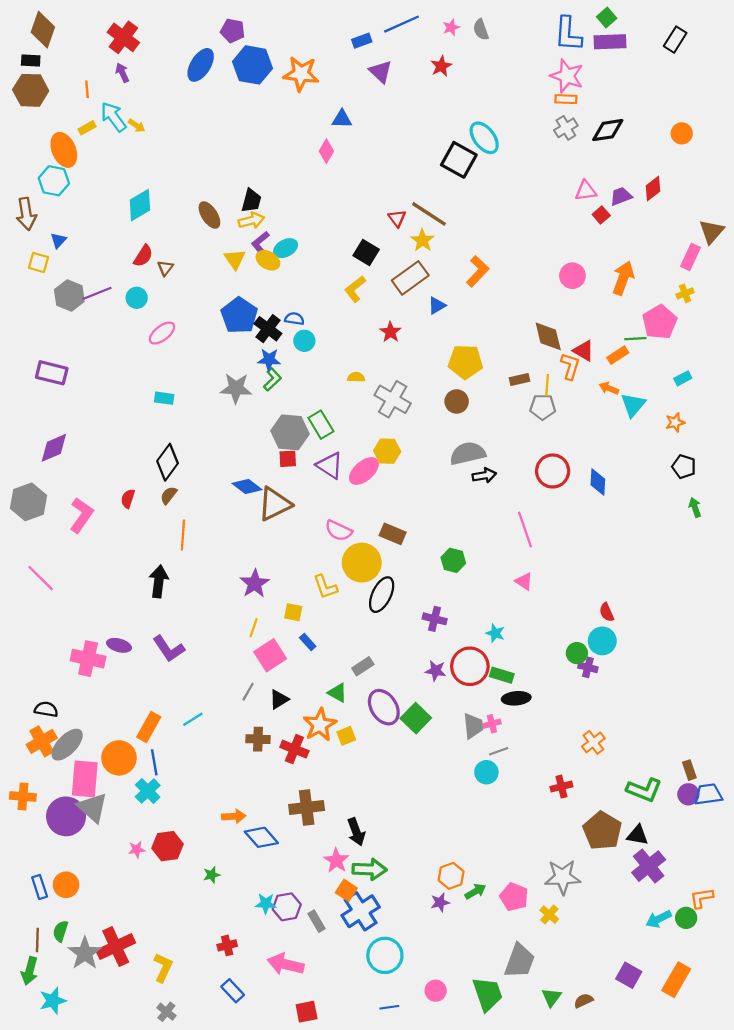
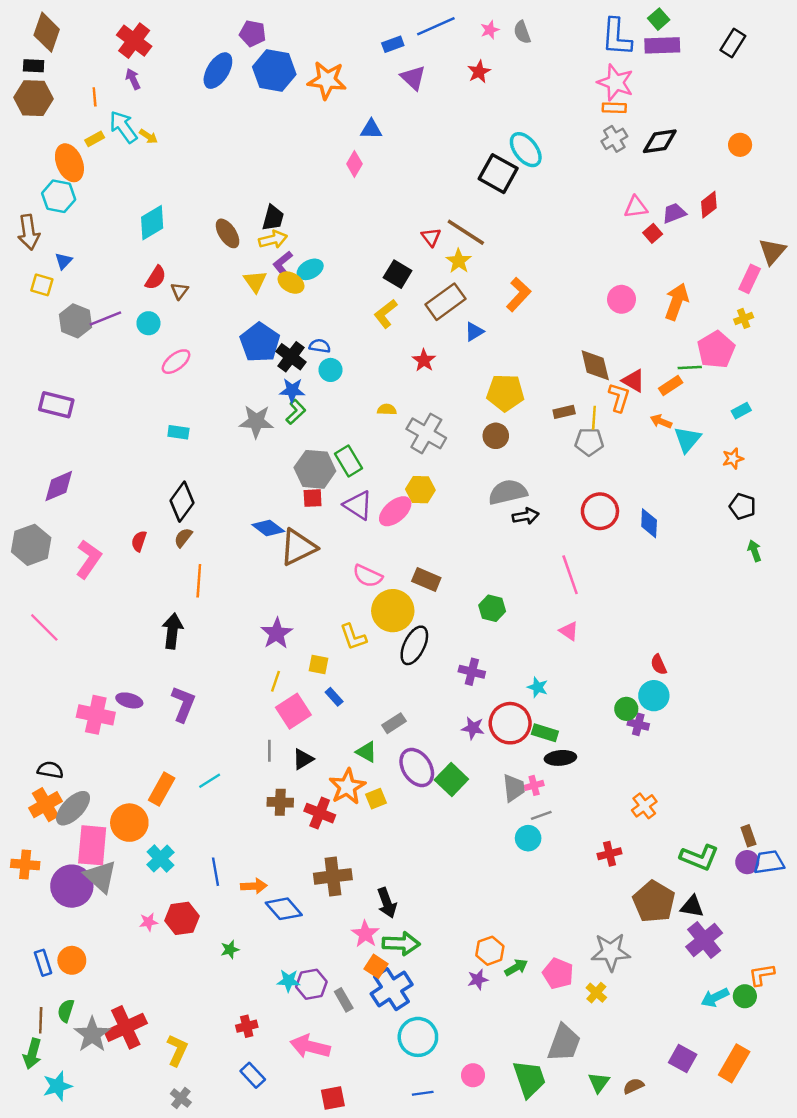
purple L-shape: (169, 649) -> (183, 704), turned -124
gray line: (248, 692) -> (269, 751), turned -30
blue line: (154, 762) -> (216, 872), moved

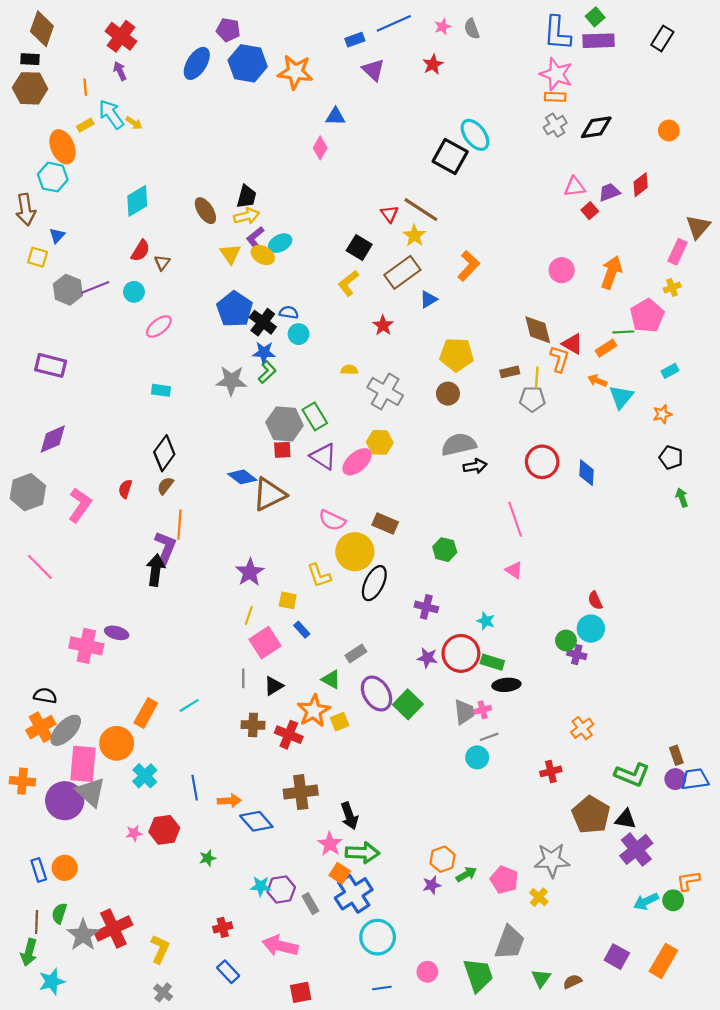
purple L-shape: (183, 704) -> (165, 547), moved

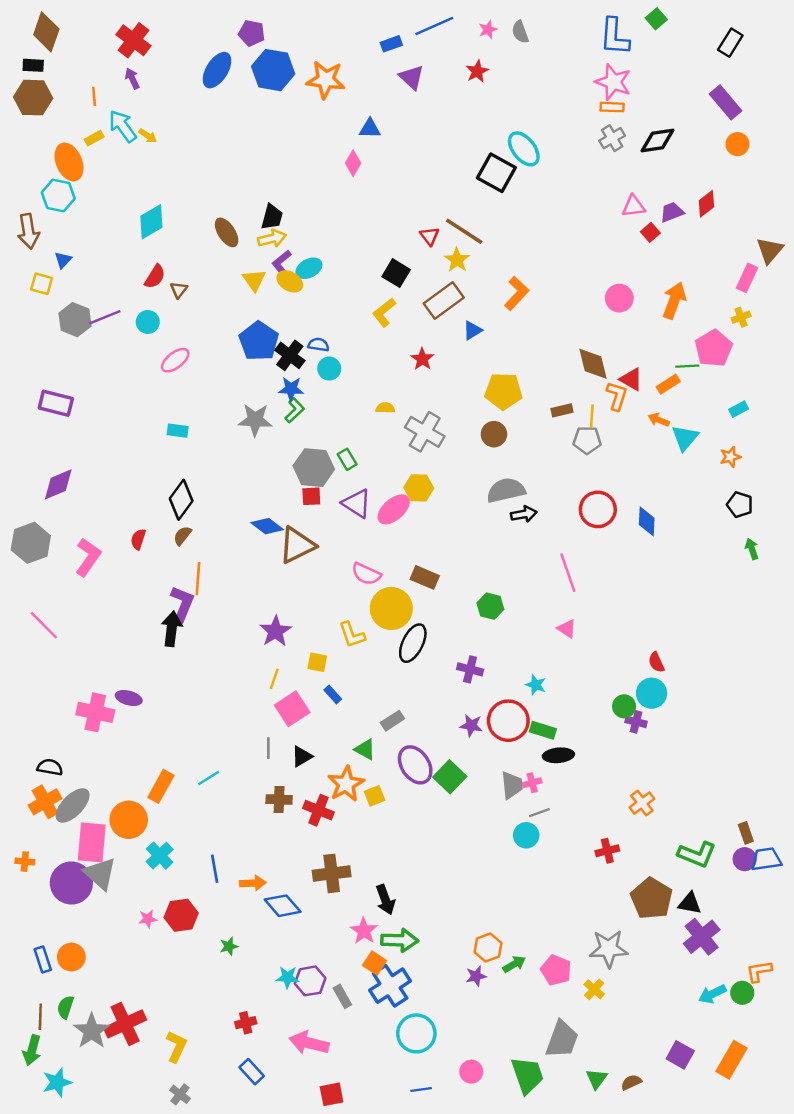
purple rectangle: (598, 41) -> (726, 102), moved, turned 52
green rectangle: (315, 416) -> (347, 459), size x0.7
orange cross: (22, 781) -> (25, 862), size x0.7

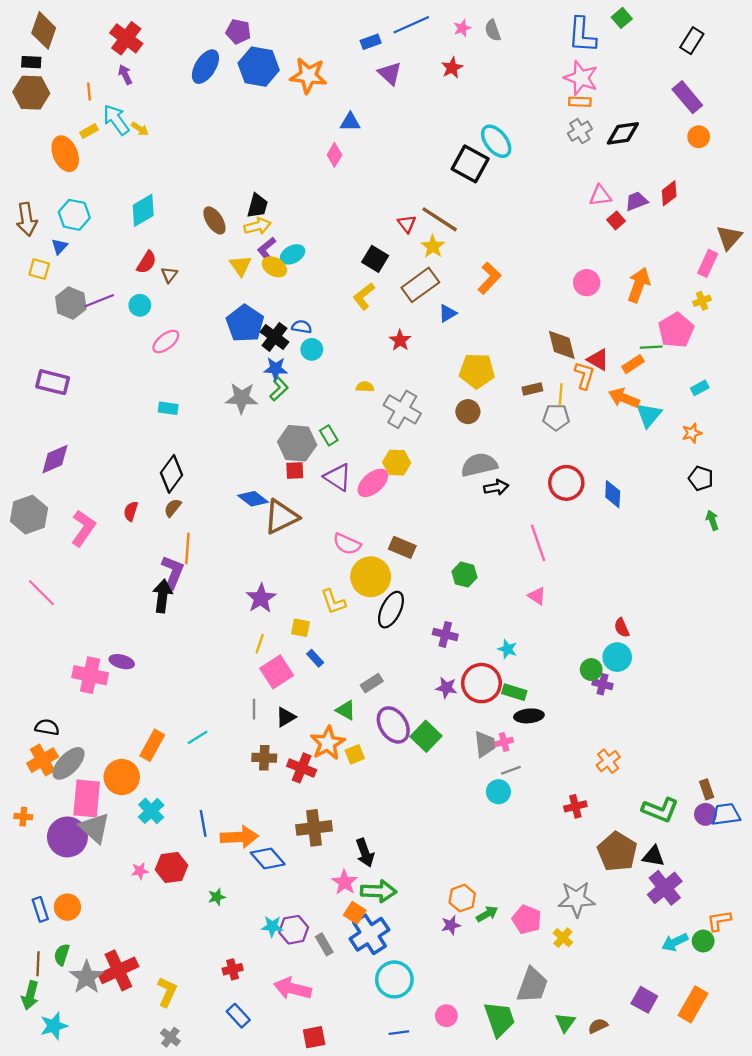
cyan hexagon: (58, 195) -> (74, 215), moved
orange arrow: (659, 420) -> (624, 398), size x1.5
orange arrow: (253, 883) -> (239, 837), size x1.5

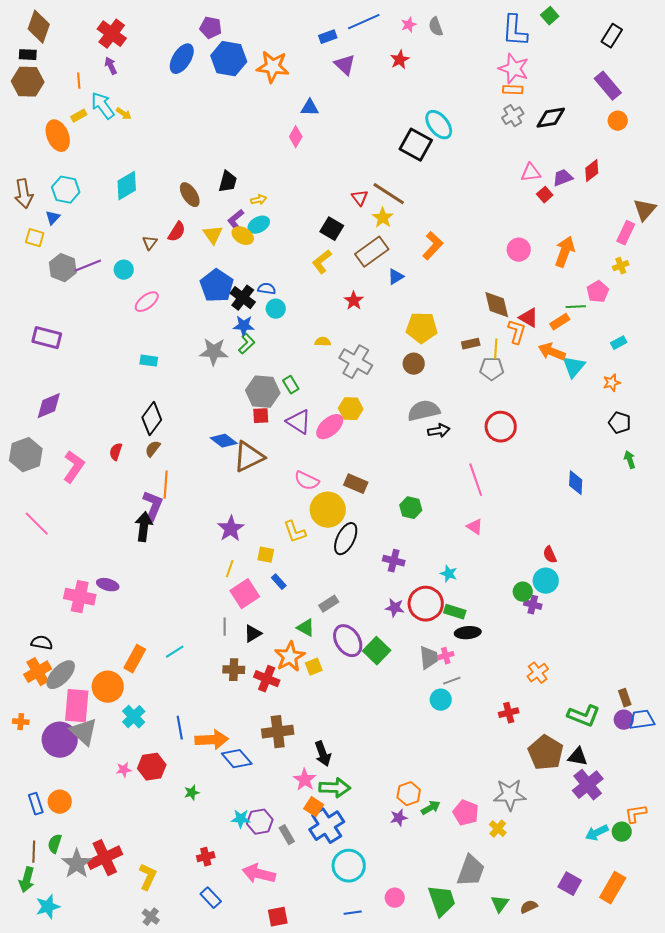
yellow arrow: (257, 226) -> (259, 200), moved, size x0.7
red semicircle: (147, 262) -> (177, 232), moved
pink pentagon: (676, 330) -> (598, 292), size x0.7
blue diamond: (613, 494) -> (576, 483), moved

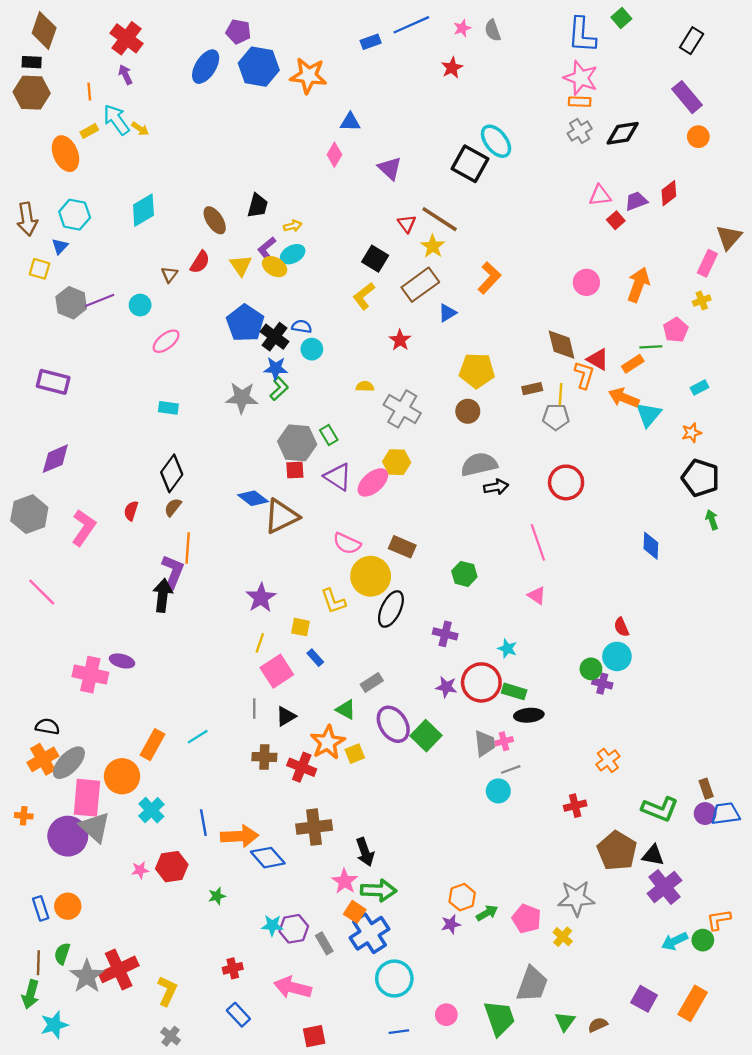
purple triangle: (345, 65) -> (390, 168), moved
black pentagon: (620, 423) -> (701, 478), size x1.5

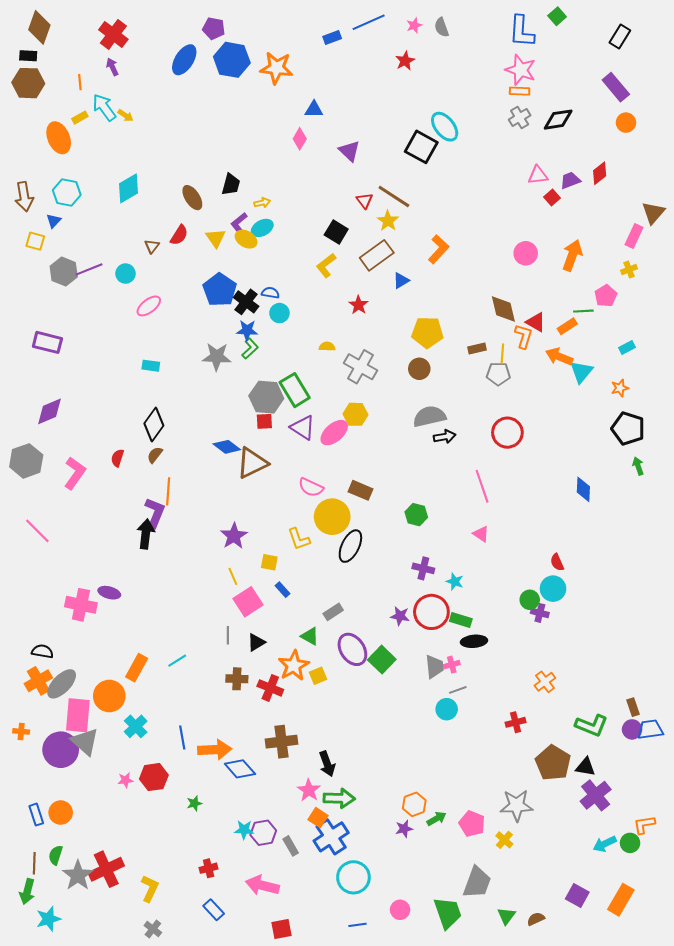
green rectangle: (329, 435) -> (295, 390), size x1.8
purple cross: (445, 634) -> (423, 568), moved
yellow line: (260, 643) -> (233, 576), turned -42

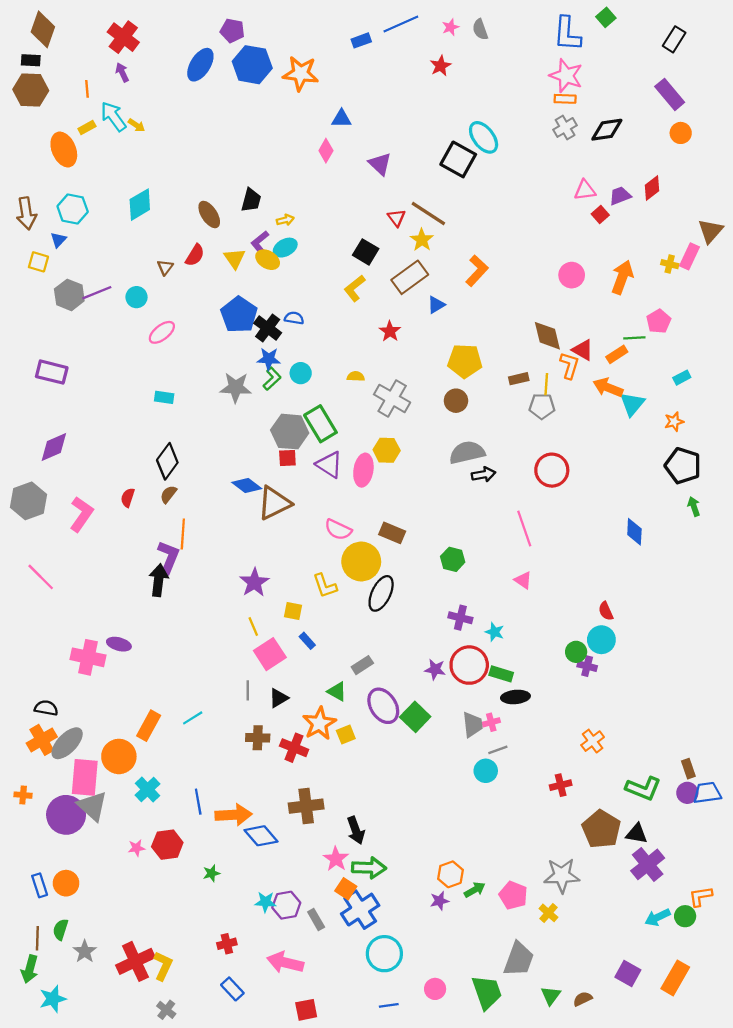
yellow cross: (629, 269) -> (670, 264), moved, turned 35
cyan circle: (279, 313) -> (301, 373), moved
pink ellipse: (334, 433) -> (363, 470), turned -40
red cross: (106, 869) -> (135, 961), moved
gray star: (78, 875) -> (85, 951), size x0.7

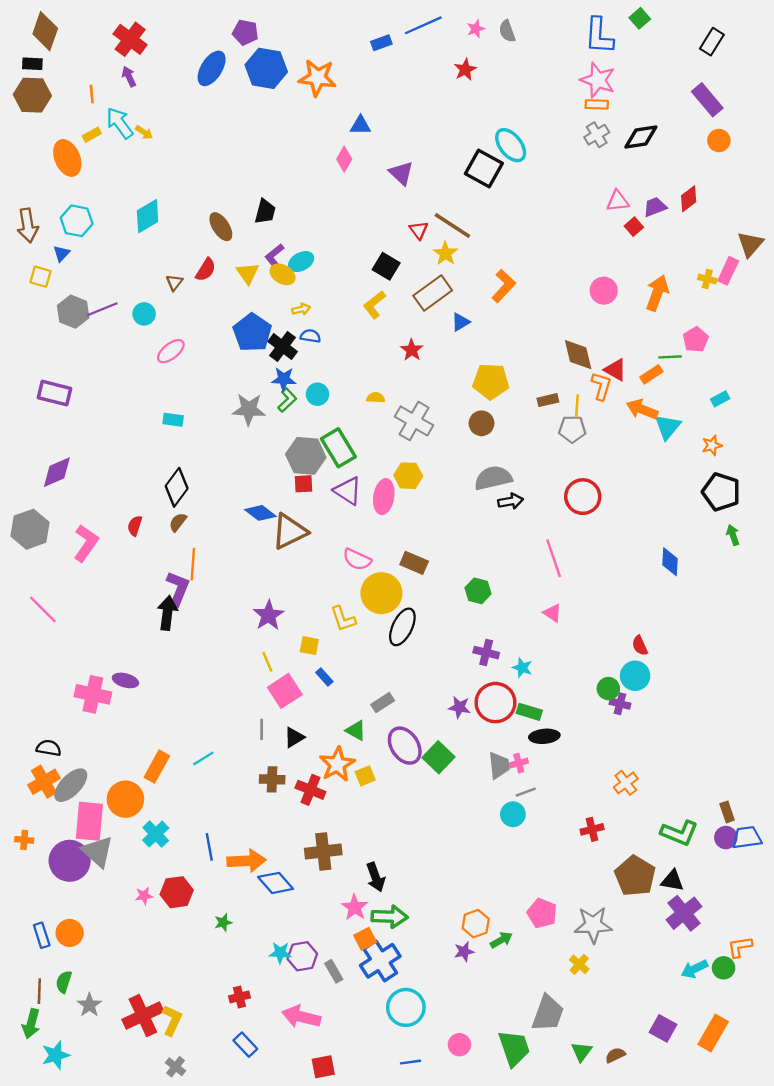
yellow arrow: (285, 220) -> (301, 309), moved
orange square: (346, 889) -> (365, 939), turned 30
pink pentagon: (513, 895) -> (542, 913), moved

